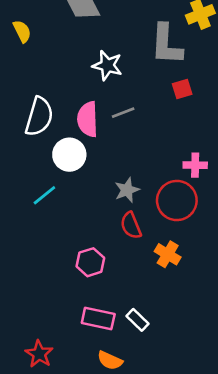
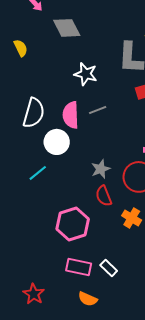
pink hexagon: (90, 262) -> (73, 224), size x1.5

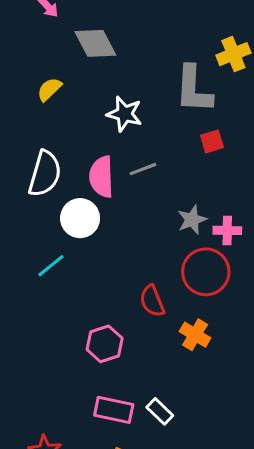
yellow semicircle: (21, 48) -> (49, 89), moved, turned -108
gray star: (101, 169) -> (192, 220), moved
pink hexagon: (73, 224) -> (105, 344), size x0.7

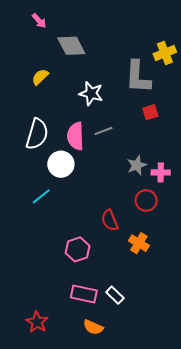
red circle: (206, 272) -> (146, 201), size x0.7

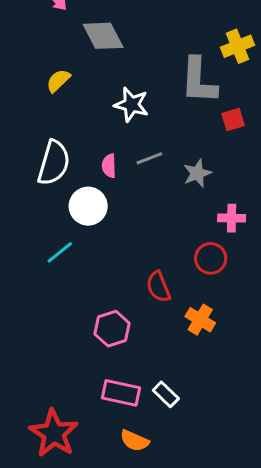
red square: (150, 112) -> (233, 119), moved
pink semicircle: (75, 136) -> (109, 166), size x0.6
gray star: (137, 165) -> (197, 173), moved
red star: (37, 322) -> (54, 433), size x1.5

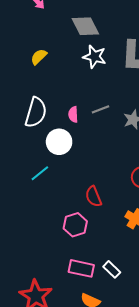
gray diamond: (103, 36) -> (85, 26), moved
white star: (131, 105) -> (94, 57), moved
red semicircle: (158, 287) -> (93, 196), moved

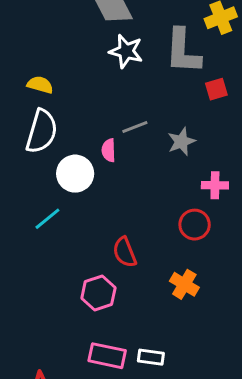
yellow semicircle: (39, 57) -> (40, 85), moved, turned 60
pink semicircle: (73, 114) -> (109, 150), moved
white rectangle: (112, 269) -> (151, 357), turned -36

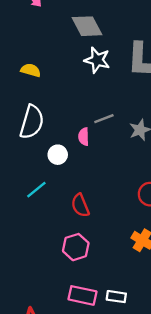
yellow semicircle: (40, 85) -> (31, 70), moved
white circle: (75, 174) -> (58, 155), size x0.7
red semicircle: (125, 252) -> (80, 205), moved

